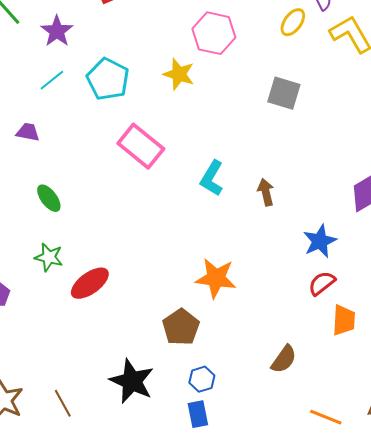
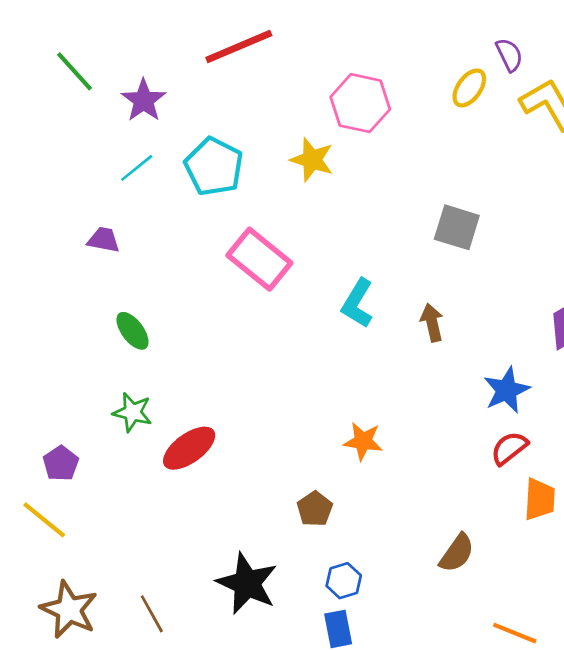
gray square: (284, 93) -> (457, 227), moved
orange star: (216, 278) -> (363, 441), size x0.7
brown pentagon: (181, 327) -> (315, 509), size x0.7

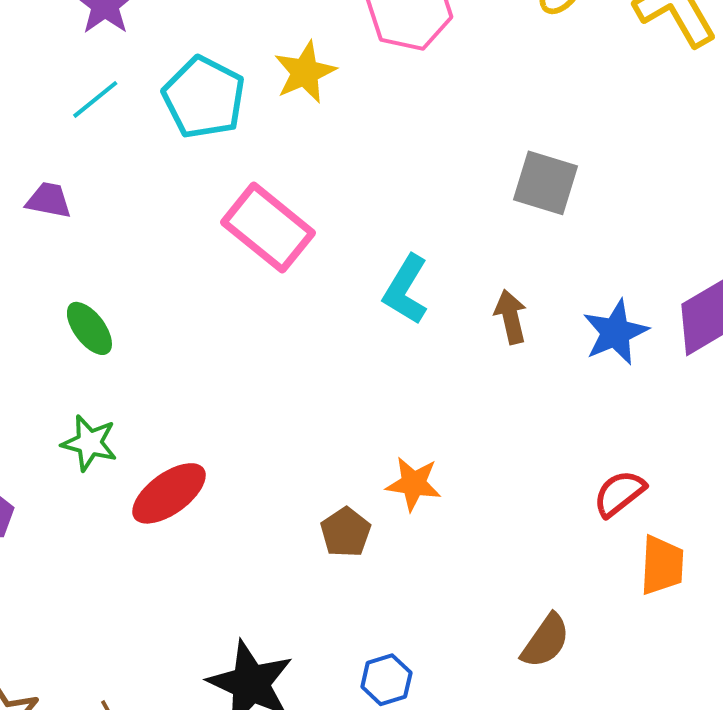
yellow star: (312, 160) -> (305, 72), moved, turned 30
blue star: (507, 390) -> (615, 332), moved
brown pentagon: (315, 509) -> (346, 532), moved

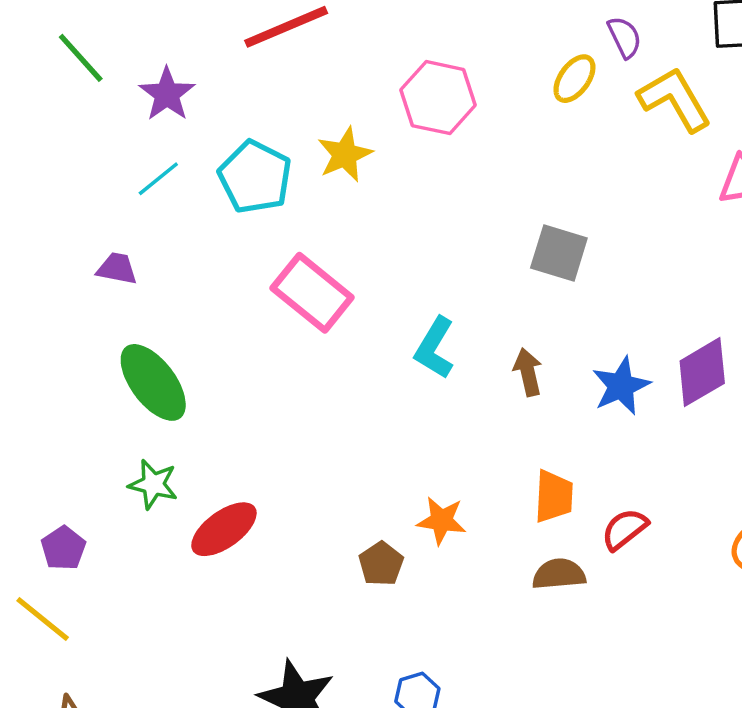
green ellipse: (89, 328) -> (153, 382), size x1.6
orange trapezoid: (662, 565) -> (554, 496), moved
brown semicircle: (546, 641) -> (559, 574), moved, turned -130

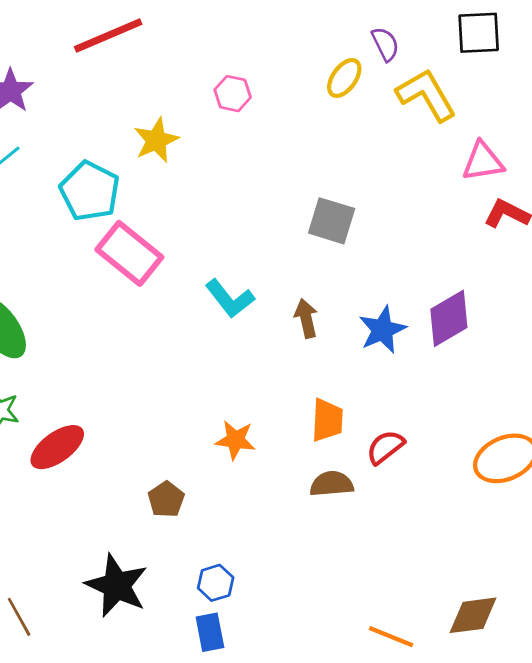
pink hexagon: (438, 98) -> (233, 94), size x0.6
cyan pentagon: (255, 177) -> (90, 191), moved
cyan L-shape: (435, 348) -> (230, 299), turned -69
brown pentagon: (381, 564) -> (166, 499), moved

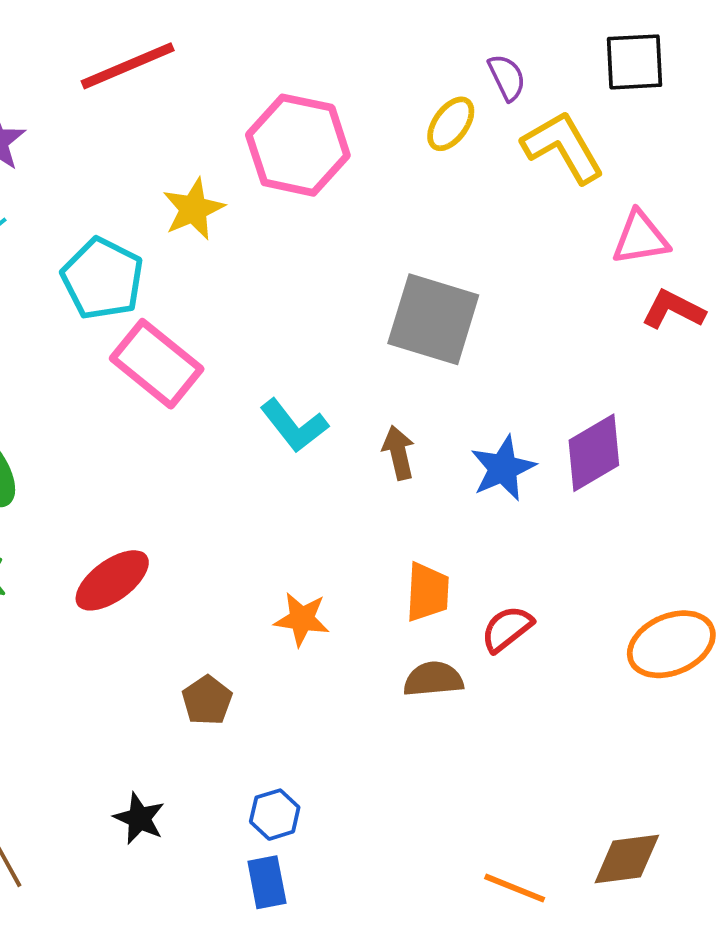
pink hexagon: (233, 94) -> (298, 145), size x2.0
gray square: (332, 221) -> (433, 319), size x1.4
red ellipse: (57, 447) -> (112, 580), moved
black star: (117, 586) -> (139, 818), size x0.6

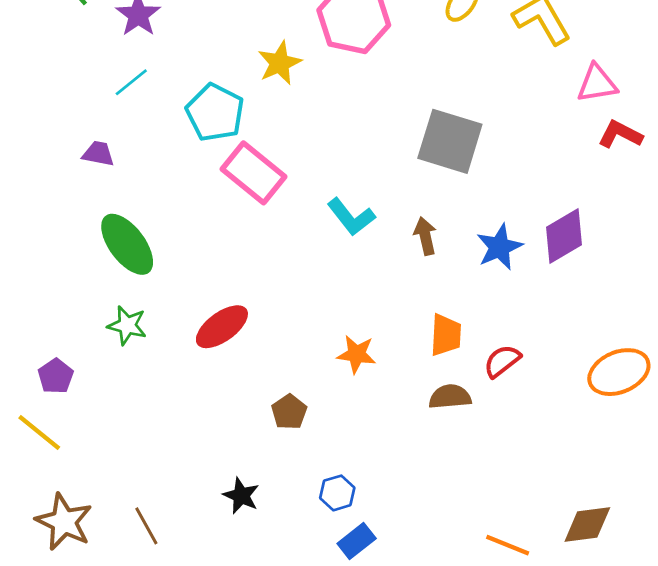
blue rectangle: (267, 882) -> (357, 541), moved, turned 63

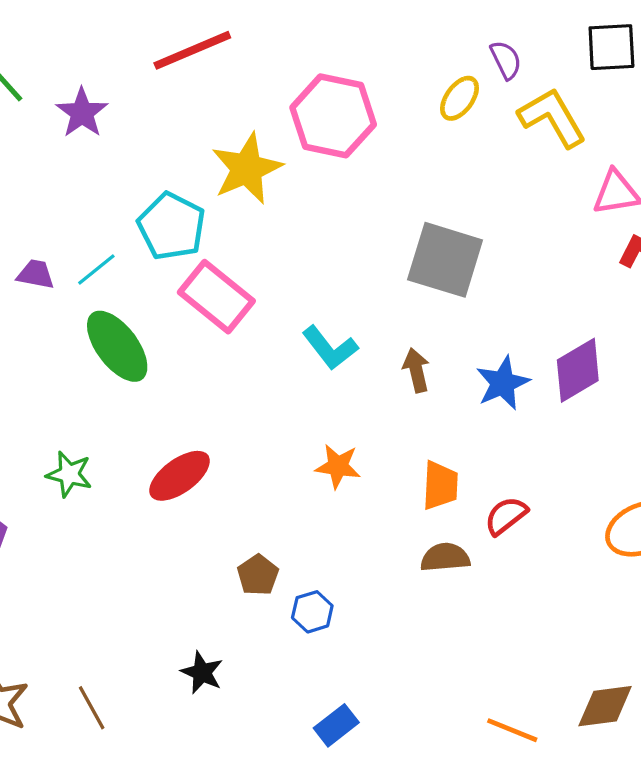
yellow star: (280, 63) -> (247, 169), size x1.4
cyan line: (131, 82) -> (96, 269), moved
green ellipse: (127, 244) -> (117, 346), moved
orange star: (357, 354) -> (338, 466), moved
blue hexagon: (337, 493) -> (312, 612), moved

